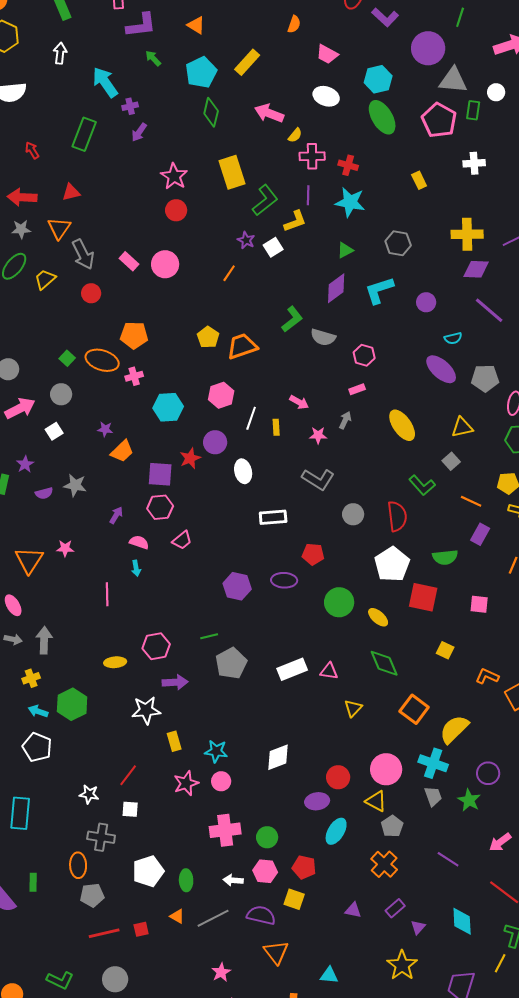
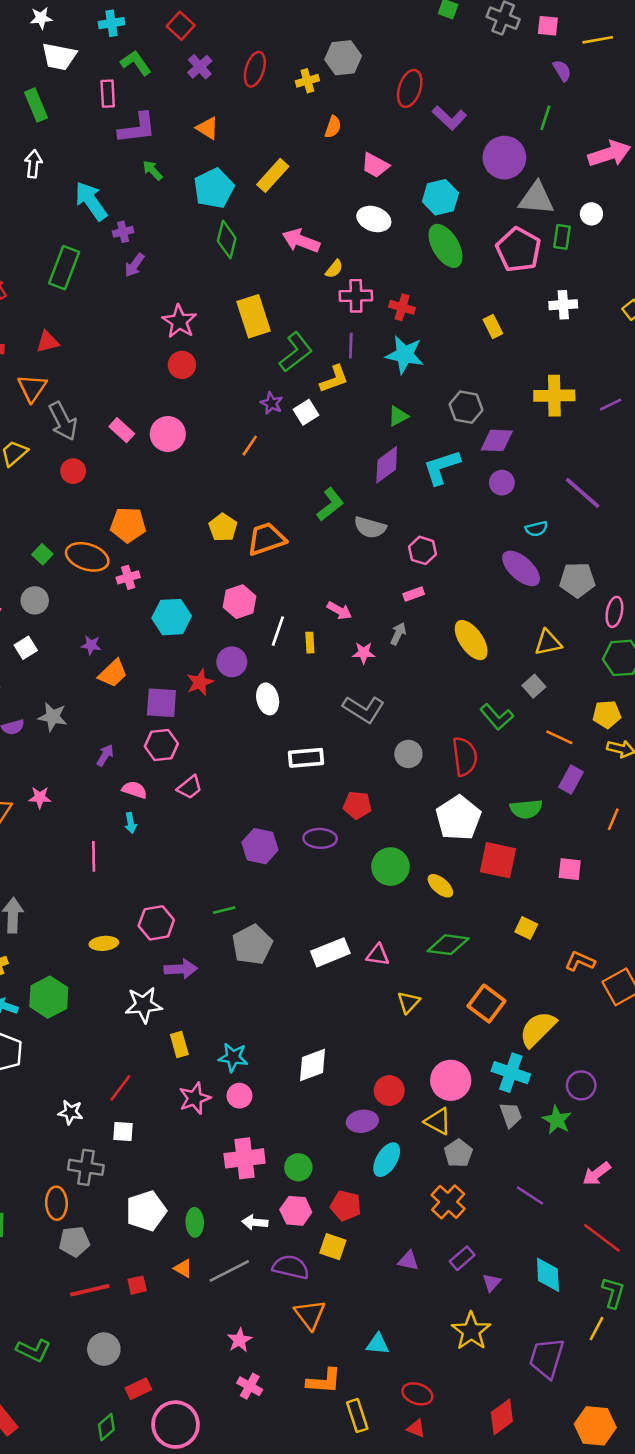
purple diamond: (476, 269) -> (497, 440), moved
green diamond: (384, 663) -> (448, 945), turned -60

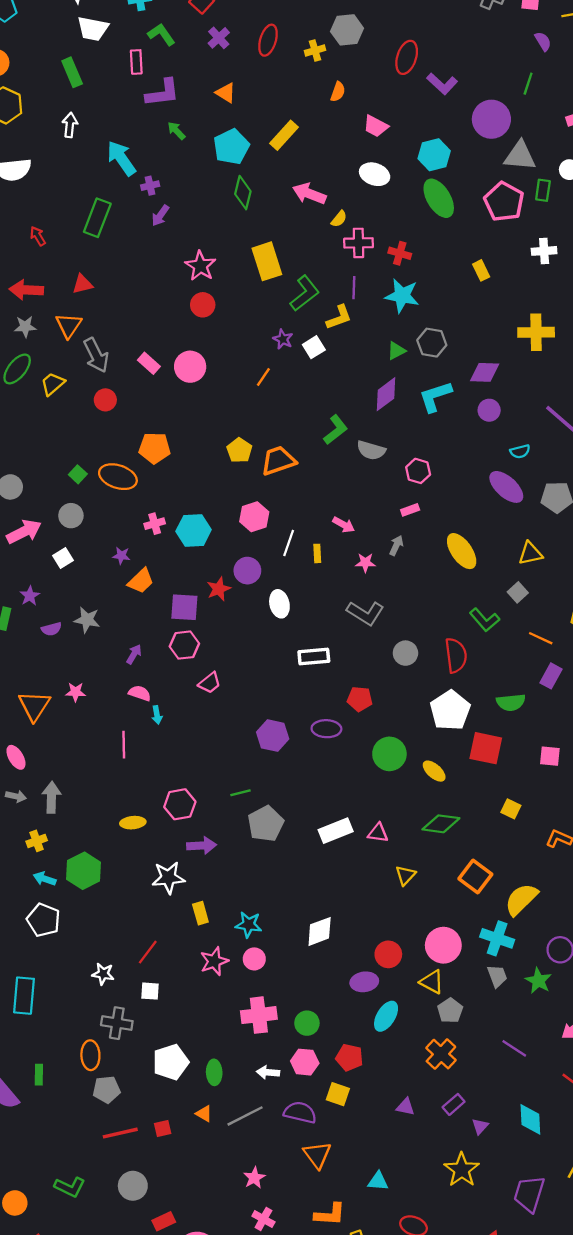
gray hexagon: (466, 407) -> (432, 343), moved
pink cross: (128, 577) -> (155, 524), moved
pink semicircle: (135, 790) -> (140, 693), moved

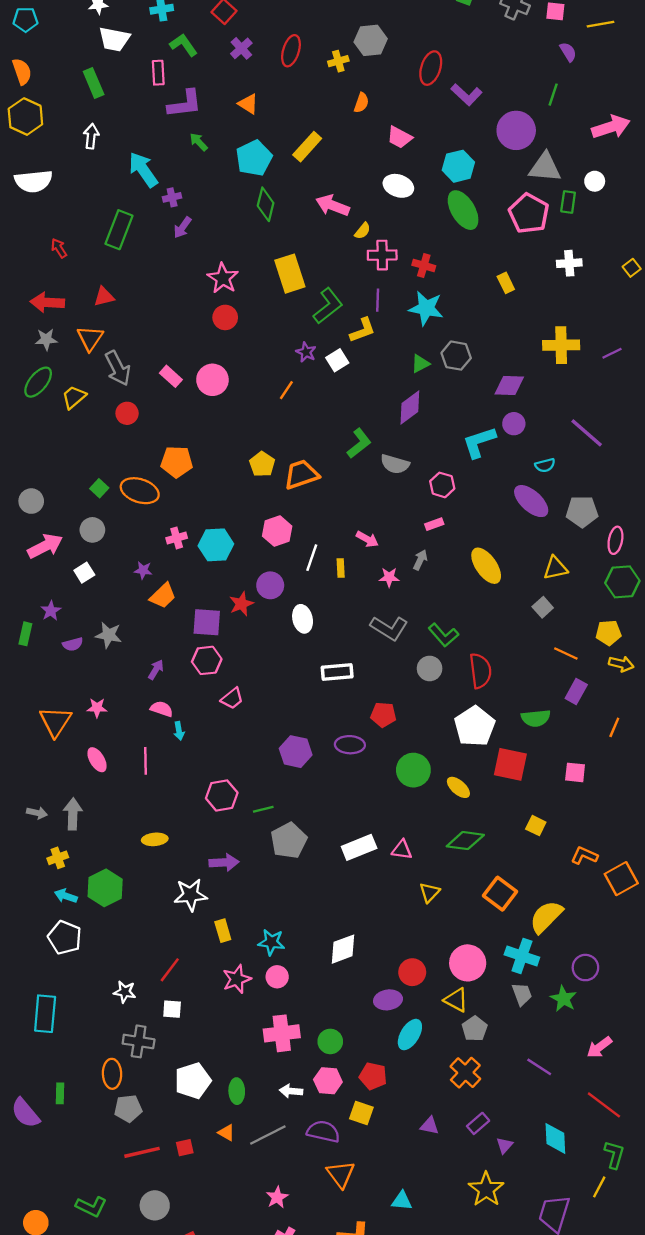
cyan L-shape: (435, 396) -> (479, 442), moved
green L-shape: (485, 620) -> (443, 635), moved
pink ellipse: (16, 757) -> (97, 760), moved
pink hexagon: (180, 804) -> (222, 795), moved

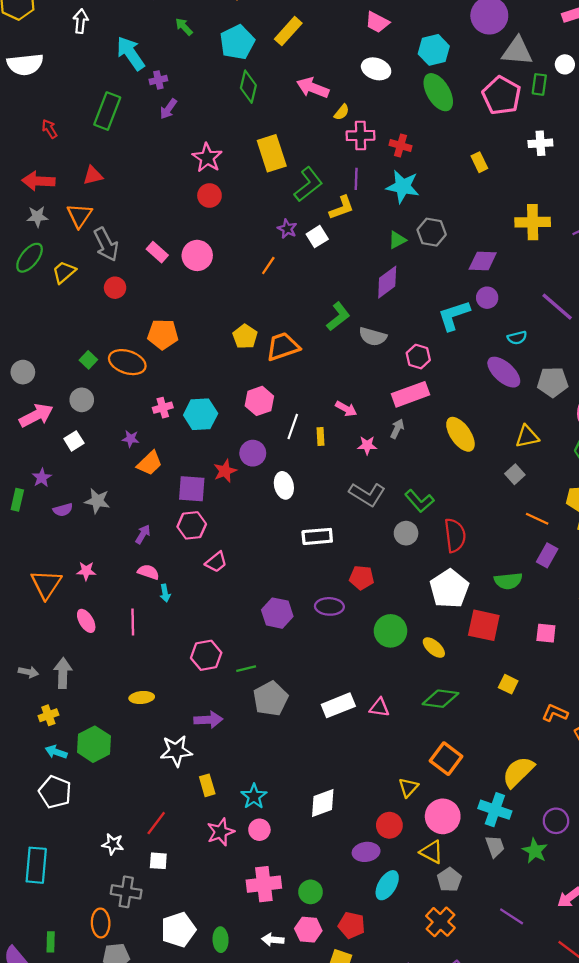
pink rectangle: (434, 524) -> (410, 394), size x2.0
yellow triangle: (430, 892) -> (408, 787), moved
orange square: (500, 894) -> (446, 759), moved
cyan star: (271, 942) -> (254, 796), turned 30

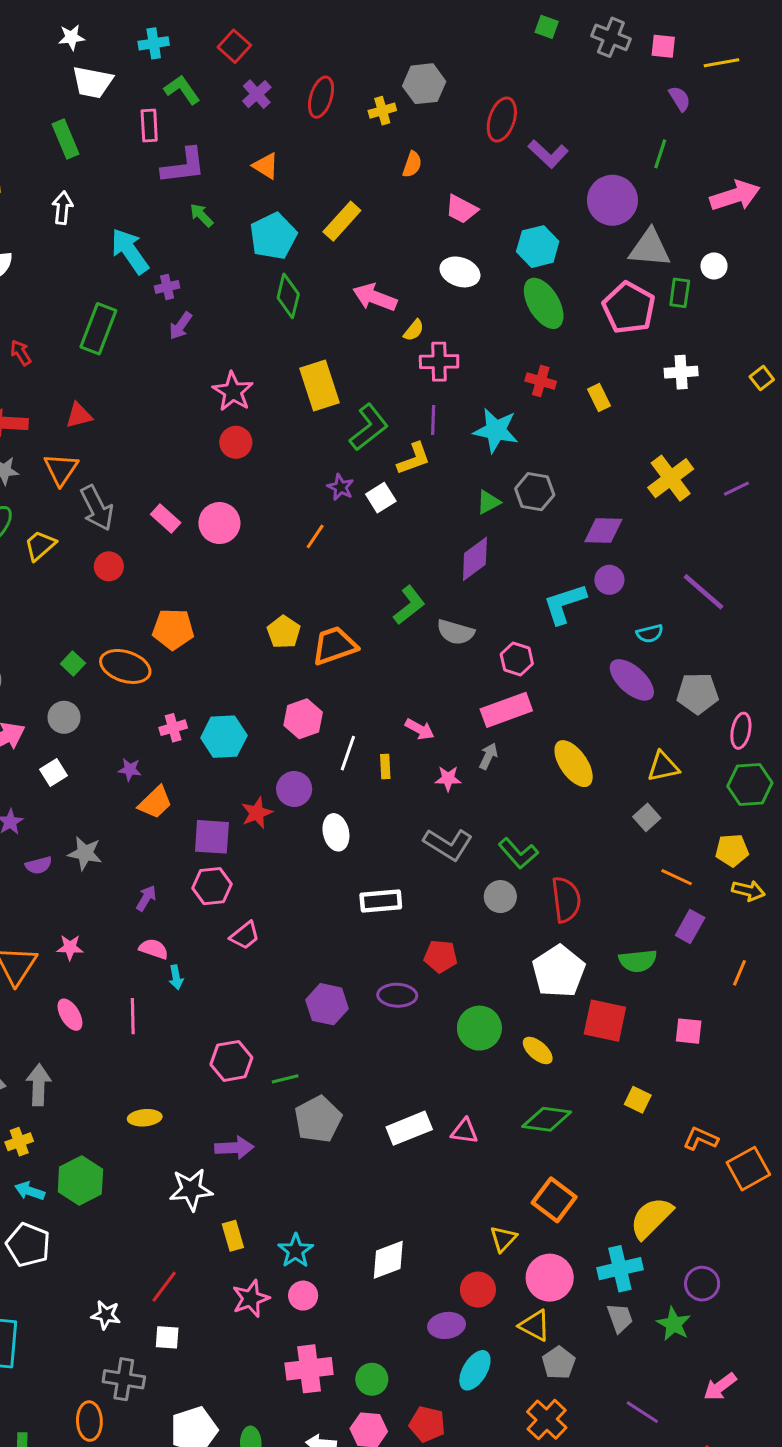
red cross: (400, 146) -> (541, 381), moved
yellow cross: (533, 222) -> (671, 478), turned -36
cyan cross: (495, 810) -> (620, 1269), turned -32

